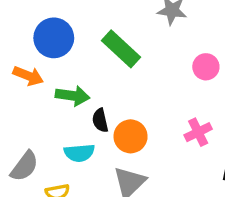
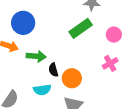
green rectangle: (121, 49) -> (81, 28), moved, turned -75
pink cross: (198, 132) -> (110, 63), moved

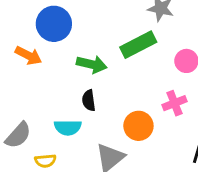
green arrow: (36, 56) -> (92, 64), moved
orange circle: (72, 78) -> (138, 126), moved

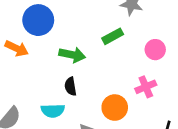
green rectangle: (138, 45) -> (113, 36), size x0.7

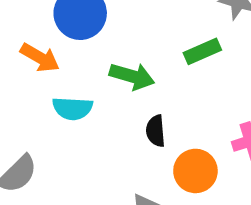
black semicircle: (71, 86) -> (156, 131), moved
cyan semicircle: (53, 111) -> (72, 108), moved

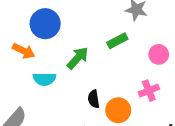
green arrow: (132, 76) -> (78, 58), turned -60
black semicircle: (156, 131) -> (94, 99), moved

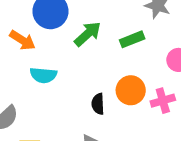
green arrow: (78, 58) -> (88, 34), moved
orange circle: (118, 110) -> (131, 90), moved

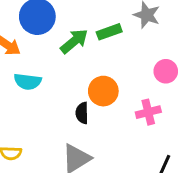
green rectangle: (132, 39) -> (109, 32), moved
orange circle: (131, 90) -> (103, 91), moved

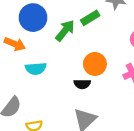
black semicircle: (82, 113) -> (82, 84), turned -77

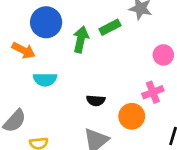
green arrow: (65, 31) -> (81, 39), turned -30
orange circle: (95, 64) -> (132, 116), moved

